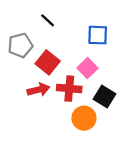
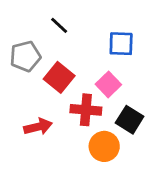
red arrow: (38, 90) -> (38, 127), moved

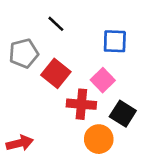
red arrow: (38, 127) -> (20, 143), moved

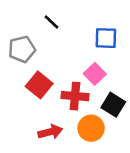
red square: (56, 73) -> (39, 85), moved
red arrow: (20, 143) -> (50, 132), moved

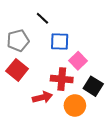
blue square: (106, 38) -> (60, 42), moved
red square: (39, 85) -> (17, 70), moved
red arrow: (50, 132) -> (42, 97), moved

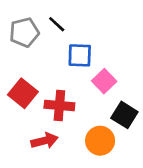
gray pentagon: (18, 41) -> (24, 32), moved
red cross: (62, 79) -> (59, 105), moved
red arrow: (42, 97) -> (45, 141), moved

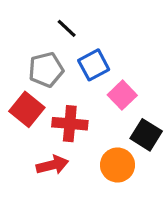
gray pentagon: (24, 32) -> (46, 70), moved
blue square: (80, 55) -> (94, 65), turned -30

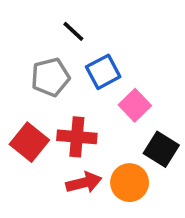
red square: (27, 109) -> (29, 142), moved
red arrow: (52, 165) -> (84, 183), moved

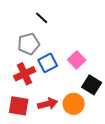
blue square: (103, 72) -> (48, 63), moved
red cross: (77, 137) -> (25, 74), moved, turned -30
red square: (29, 142) -> (19, 106), moved, turned -30

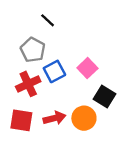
gray pentagon: (29, 44) -> (33, 50), turned -30

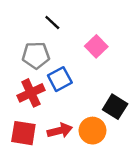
gray pentagon: (33, 50) -> (36, 55), turned -30
pink square: (87, 68) -> (96, 46), moved

